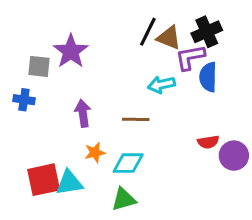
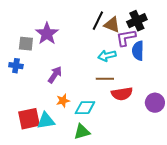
purple arrow: (83, 113) -> (55, 75), turned 42
brown line: (136, 119) -> (105, 79), moved
red semicircle: (208, 142) -> (122, 94), moved, size x1.5

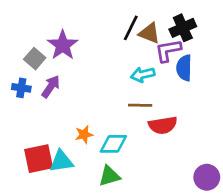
gray square: (26, 44) -> (35, 59), turned 35
purple arrow: (55, 75) -> (51, 87), moved
purple circle: (155, 103) -> (207, 177), moved

